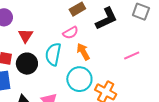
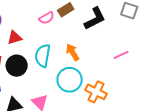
pink semicircle: (70, 33) -> (46, 18), moved
red triangle: (26, 36) -> (14, 38), turned 42

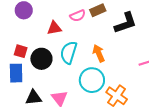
red triangle: (14, 38) -> (54, 28), moved

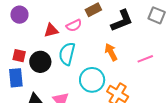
pink semicircle: (78, 16) -> (74, 26), moved
orange arrow: (99, 53) -> (111, 52), moved

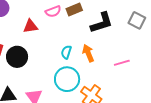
pink semicircle: (74, 26) -> (53, 11), moved
cyan semicircle: (67, 54) -> (66, 52), moved, size x0.6

